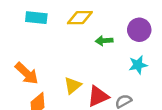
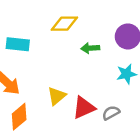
cyan rectangle: (36, 18) -> (18, 44), moved

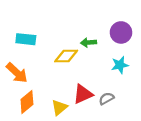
yellow diamond: (64, 24) -> (66, 56), moved
yellow triangle: (57, 96) -> (59, 107), moved

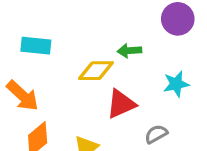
purple circle: (121, 32) -> (178, 19), moved
red triangle: (83, 94) -> (121, 104), moved

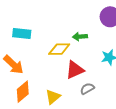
gray semicircle: (156, 134) -> (87, 89), moved

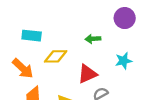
yellow diamond: (59, 49) -> (56, 56), moved

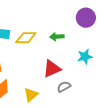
yellow diamond: (56, 56) -> (26, 38), moved

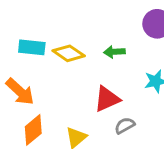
yellow diamond: (26, 38) -> (69, 53), turned 35

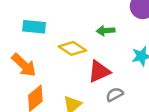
yellow diamond: (69, 53) -> (72, 48), moved

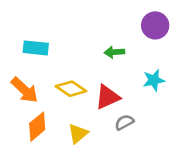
yellow diamond: (72, 48) -> (71, 89), moved

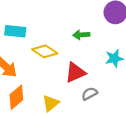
yellow diamond: (71, 89) -> (45, 51), moved

